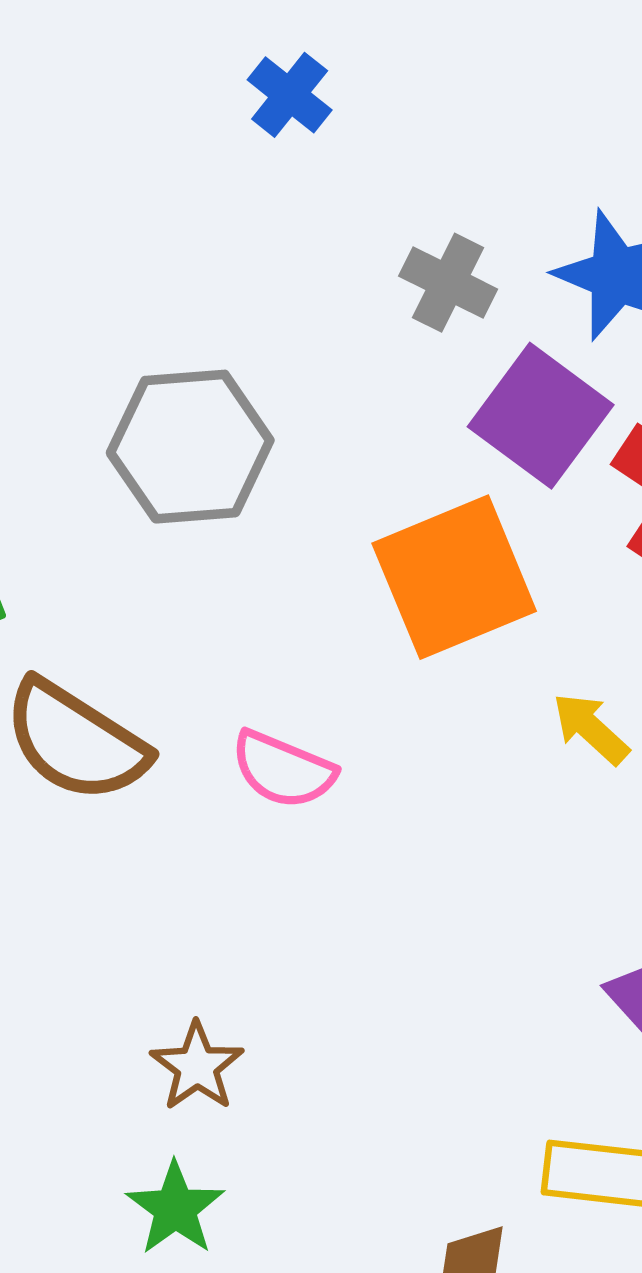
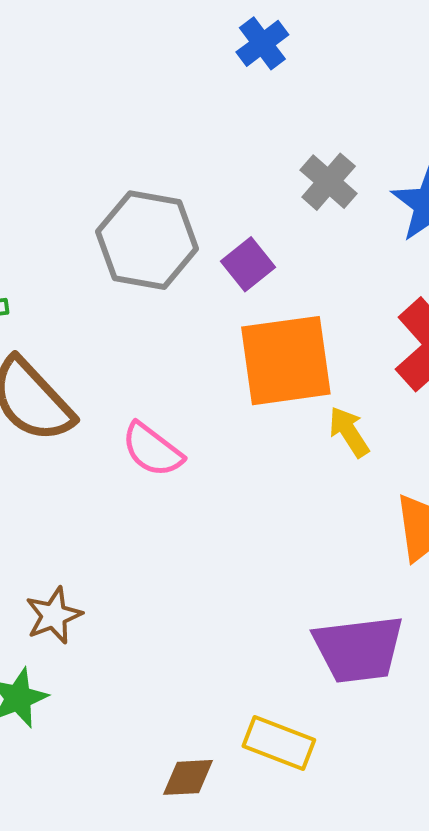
purple square: (541, 416) -> (248, 264), moved, size x0.6
yellow arrow: (591, 729) -> (349, 432), moved

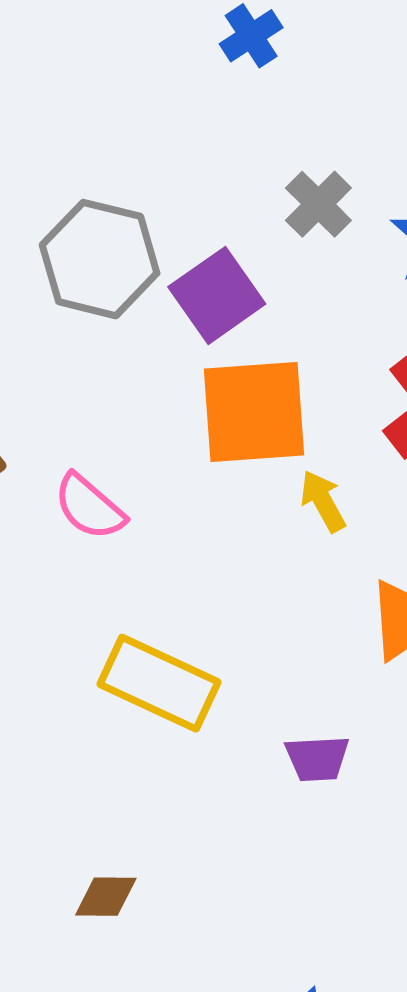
purple square: (248, 264) -> (217, 295), size x1.5
purple trapezoid: (359, 649) -> (317, 758), size x0.6
yellow rectangle: (279, 743) -> (159, 683), moved, size x1.4

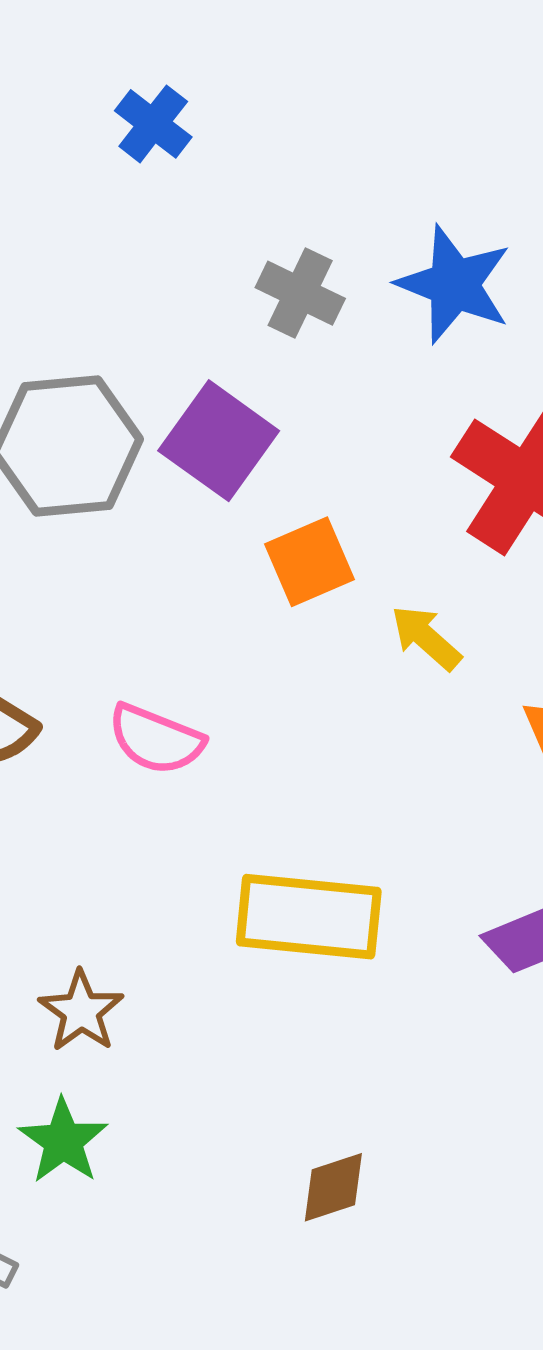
orange square: (254, 412) -> (309, 562), size x0.6

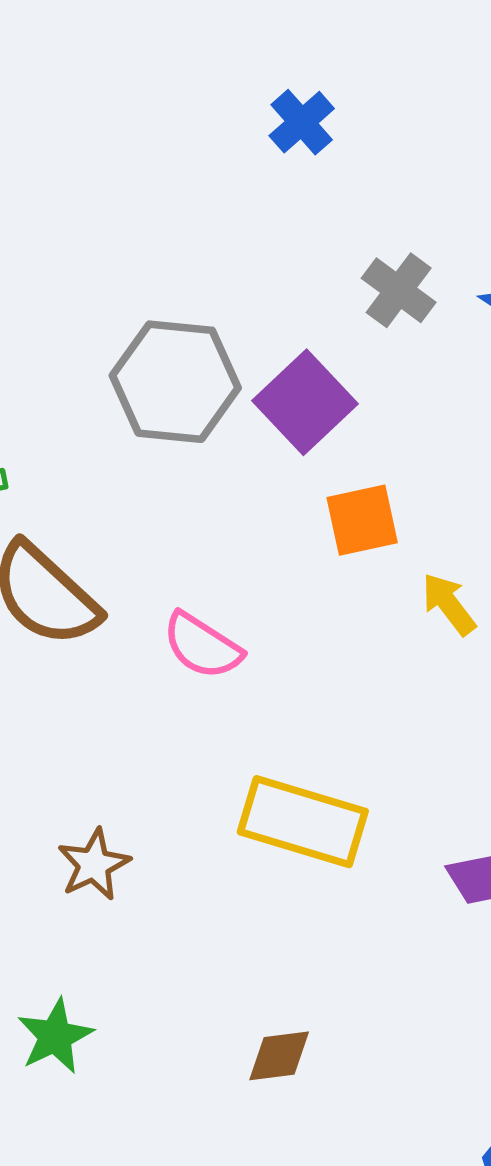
green star: (63, 1141) -> (55, 1036), moved

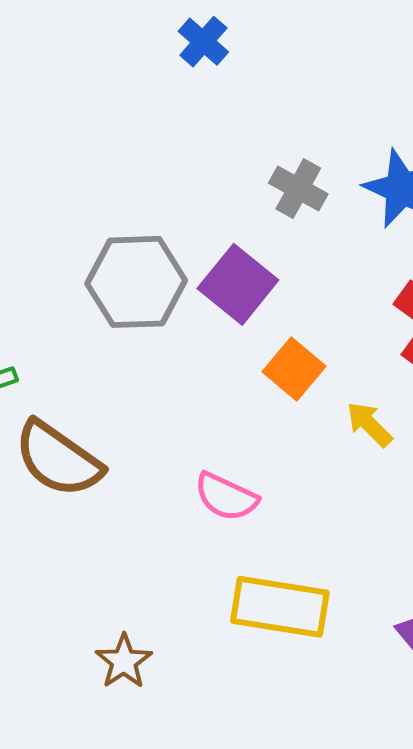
blue cross: (302, 122) -> (203, 42), moved
orange square: (362, 520) -> (294, 369), turned -30
pink semicircle: (202, 646) -> (226, 497), moved

